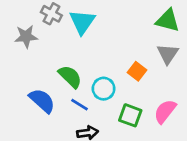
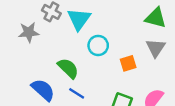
orange square: (137, 71) -> (128, 63), turned 35
cyan circle: (104, 89) -> (98, 45), moved

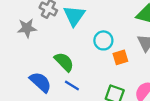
cyan circle: (98, 45) -> (103, 40), moved

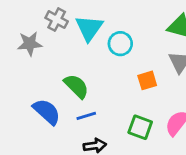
cyan circle: (103, 40) -> (120, 44), moved
blue line: (72, 85) -> (86, 116), turned -49

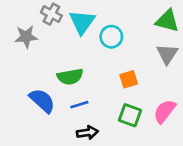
orange square: (147, 80) -> (129, 79), moved
green semicircle: (76, 86) -> (70, 77), turned 125

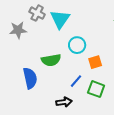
cyan circle: (111, 37) -> (77, 45), moved
blue semicircle: (42, 101) -> (30, 78), turned 35
blue line: (79, 105) -> (76, 81), moved, turned -32

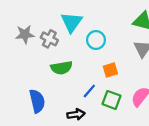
gray cross: (37, 13) -> (49, 39), moved
cyan circle: (77, 45) -> (96, 40), moved
blue semicircle: (30, 78) -> (37, 101), moved

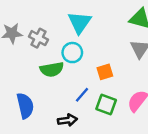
cyan triangle: (72, 22) -> (80, 22), moved
cyan circle: (96, 40) -> (72, 53), moved

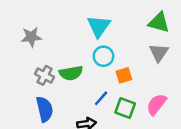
gray cross: (38, 38) -> (45, 75), moved
cyan circle: (72, 53) -> (103, 56), moved

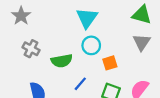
gray star: (31, 37) -> (21, 16), moved, turned -30
gray cross: (45, 75) -> (31, 49), moved
blue line: (101, 98) -> (80, 84), moved

